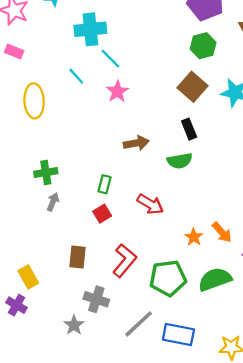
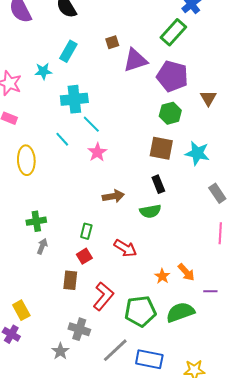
brown square: (193, 87) -> (161, 148), turned -30
brown rectangle: (78, 257) -> (70, 280), moved

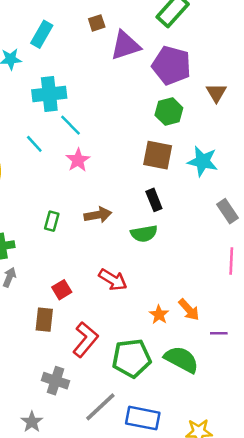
green rectangle: (86, 231) -> (52, 221), moved
green semicircle: (180, 312) -> (181, 359), turned 48
gray star: (60, 351) -> (32, 422), moved

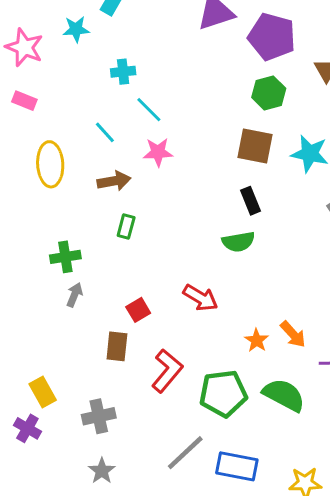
cyan cross: (49, 94) -> (123, 72), size x0.6
pink star: (78, 160) -> (158, 152), turned 30
brown arrow: (98, 215) -> (114, 181), moved
gray cross: (56, 381) -> (99, 416), moved, turned -30

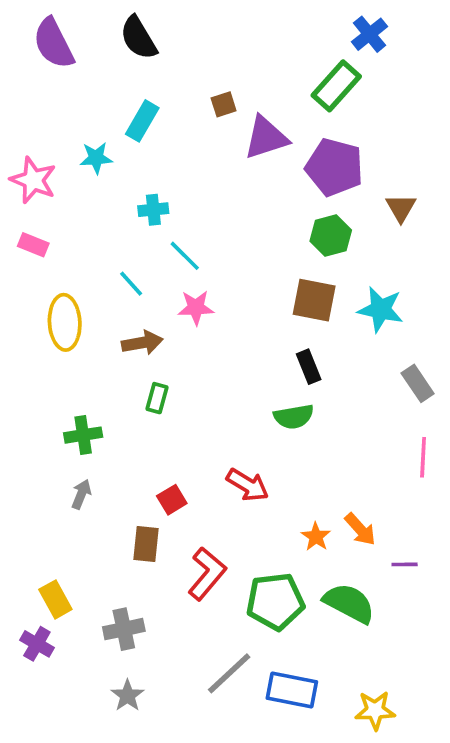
gray arrow: (74, 295) -> (81, 494), moved

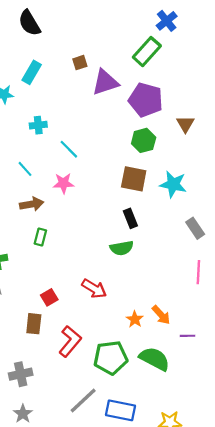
cyan line: (185, 256) -> (69, 149), moved

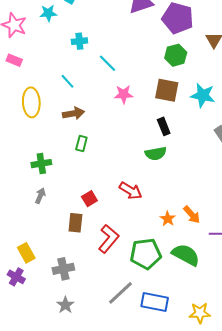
pink star: (63, 183) -> (124, 94), moved

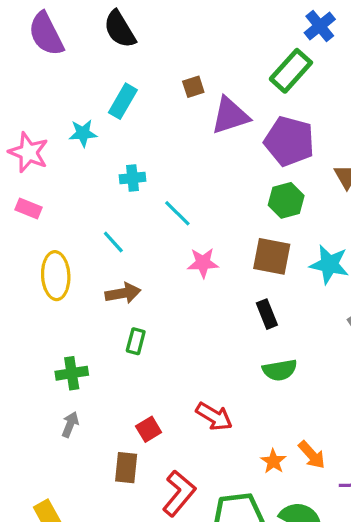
green semicircle: (156, 154) -> (280, 370), moved

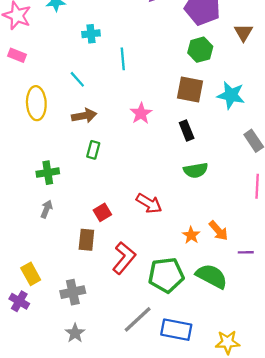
cyan line: (177, 213) -> (123, 59), turned 40
pink star: (203, 263) -> (141, 113), moved, turned -30

